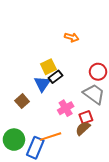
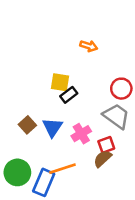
yellow square: (48, 67) -> (60, 82), turned 35
blue triangle: (42, 84) -> (52, 127), moved

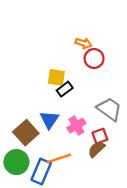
red circle: (121, 89) -> (94, 59), moved
brown square: (27, 125) -> (26, 133), moved, size x1.5

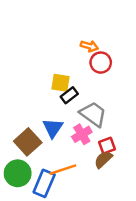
gray trapezoid: (109, 109) -> (93, 114), moved

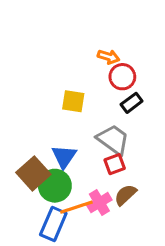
black rectangle: (69, 95) -> (132, 103), moved
pink cross: (82, 134) -> (99, 203), moved
red square: (107, 146) -> (115, 164), moved
green circle: (18, 173) -> (55, 186), moved

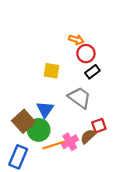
red square: (115, 164) -> (99, 126), moved
blue rectangle: (53, 224) -> (18, 157), moved

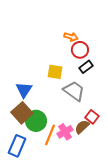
yellow square: (52, 71) -> (55, 72), moved
blue triangle: (45, 109) -> (24, 90), moved
red square: (99, 126) -> (92, 117), turned -32
orange line: (54, 145) -> (50, 135), turned -50

